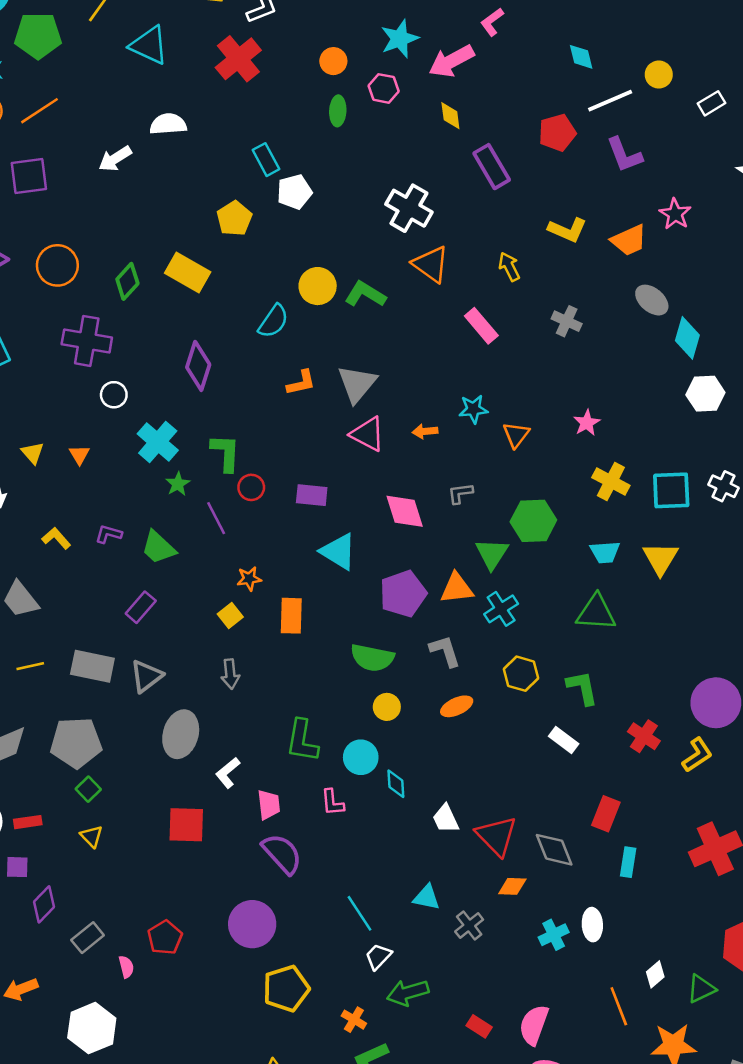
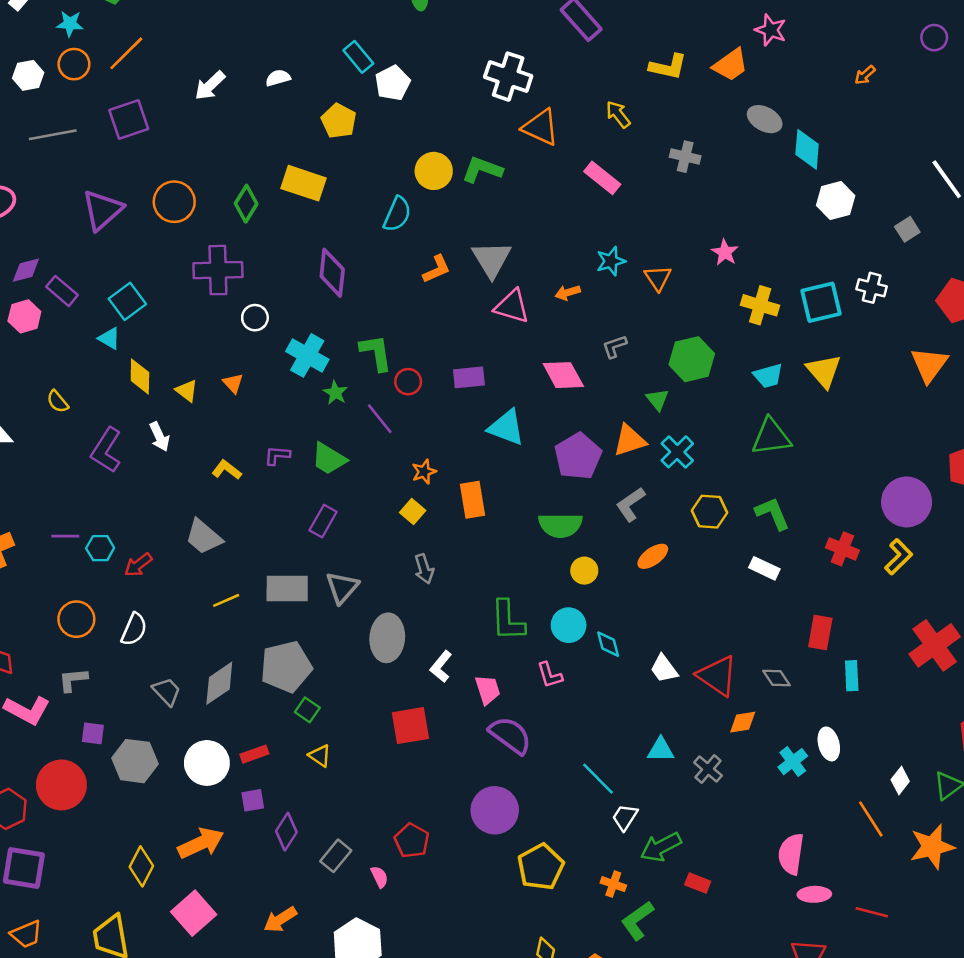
white semicircle: (168, 124) -> (278, 78), moved, size x0.7
green triangle: (492, 554) -> (657, 400), size x0.7
gray L-shape: (445, 651) -> (630, 504), turned -96
gray diamond: (554, 850) -> (776, 678), size x0.7
red rectangle: (479, 1026) -> (698, 883), moved

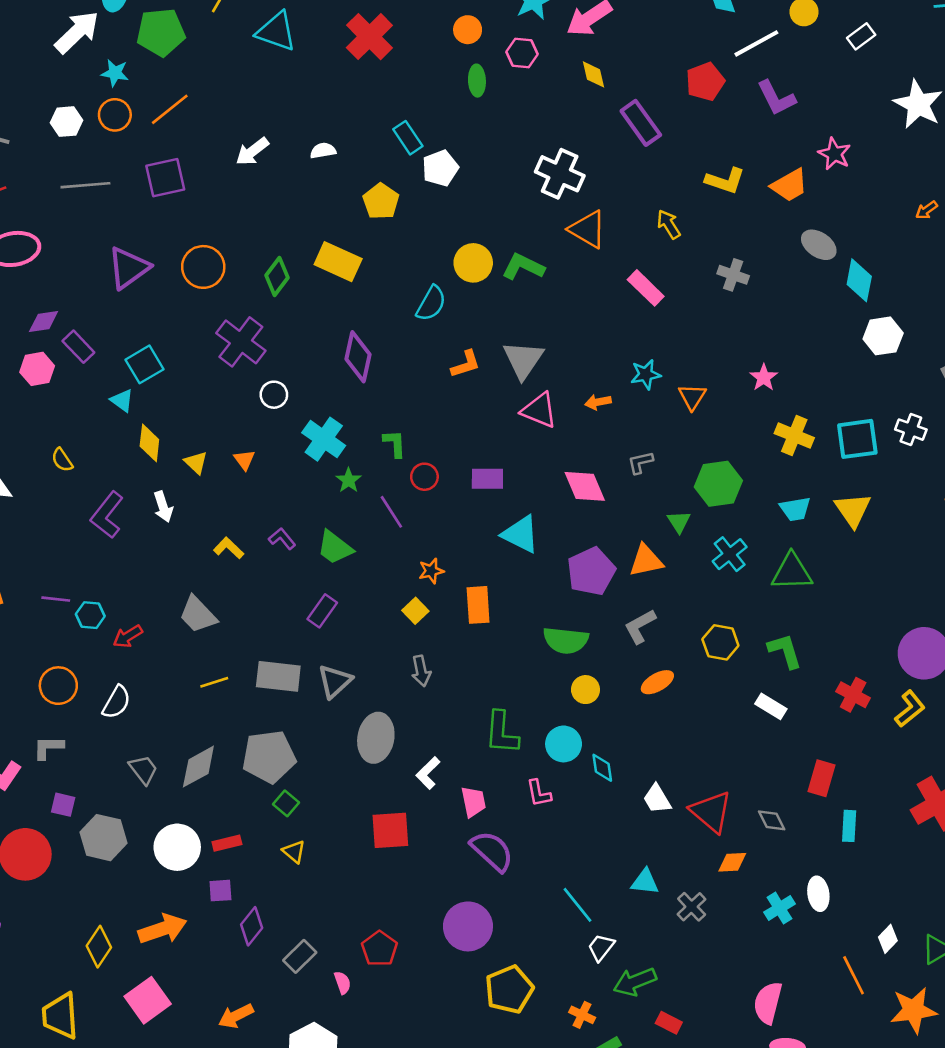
purple cross: (218, 270) -> (241, 342), turned 33
green L-shape: (376, 353) -> (395, 444), size x0.7
cyan cross: (677, 452) -> (730, 554), moved
purple L-shape: (277, 455) -> (282, 539), turned 40

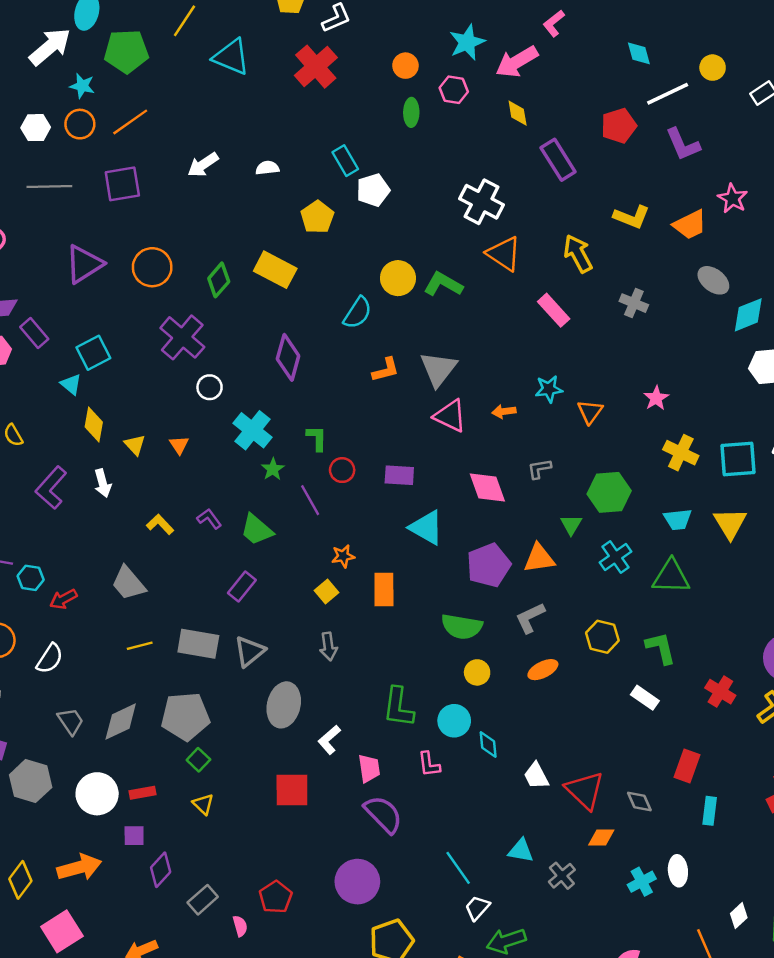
yellow arrow: (669, 224) -> (578, 254), size x1.4
cyan diamond: (859, 280) -> (748, 315), turned 54

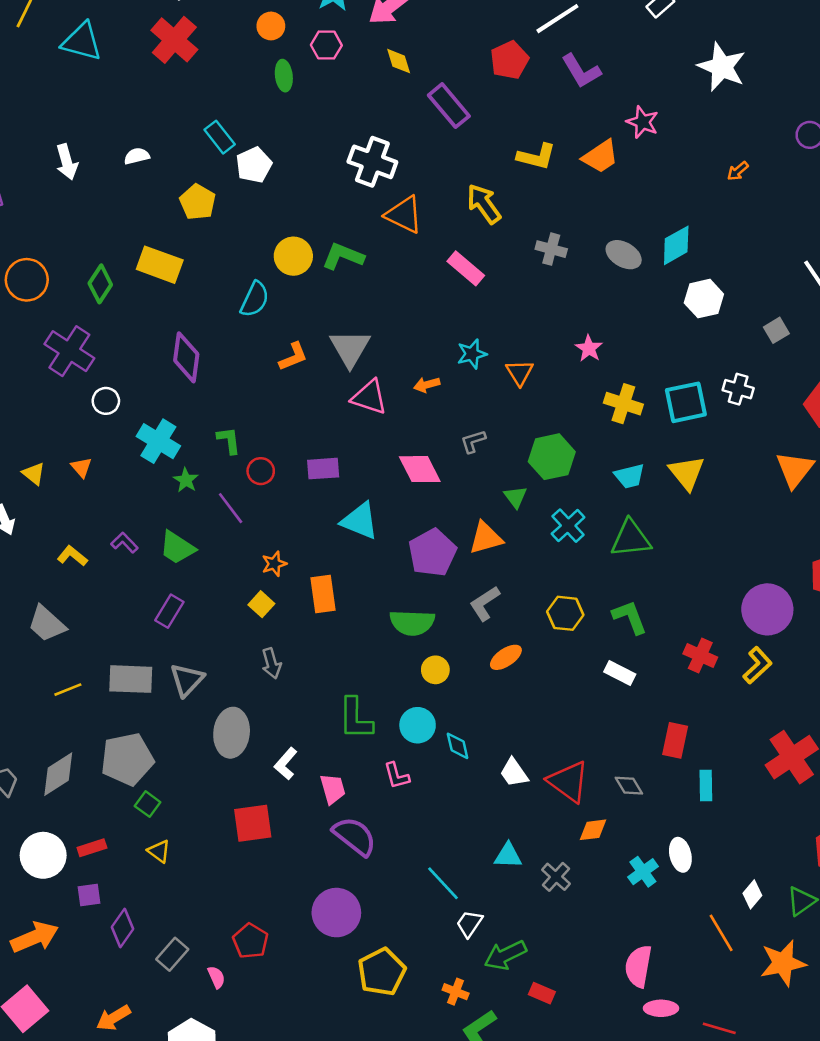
white arrow: (203, 165) -> (67, 162), turned -64
gray ellipse: (713, 280) -> (624, 255), moved

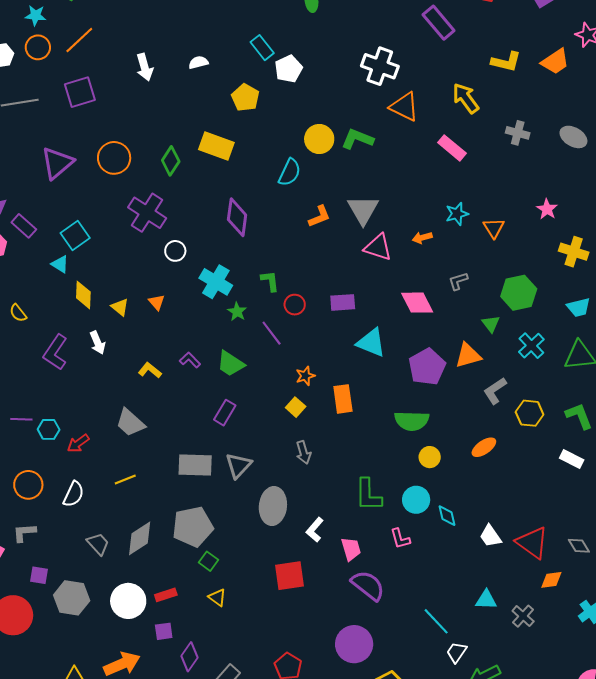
gray L-shape: (485, 603) -> (495, 391), moved
yellow line: (68, 690) -> (125, 480), moved

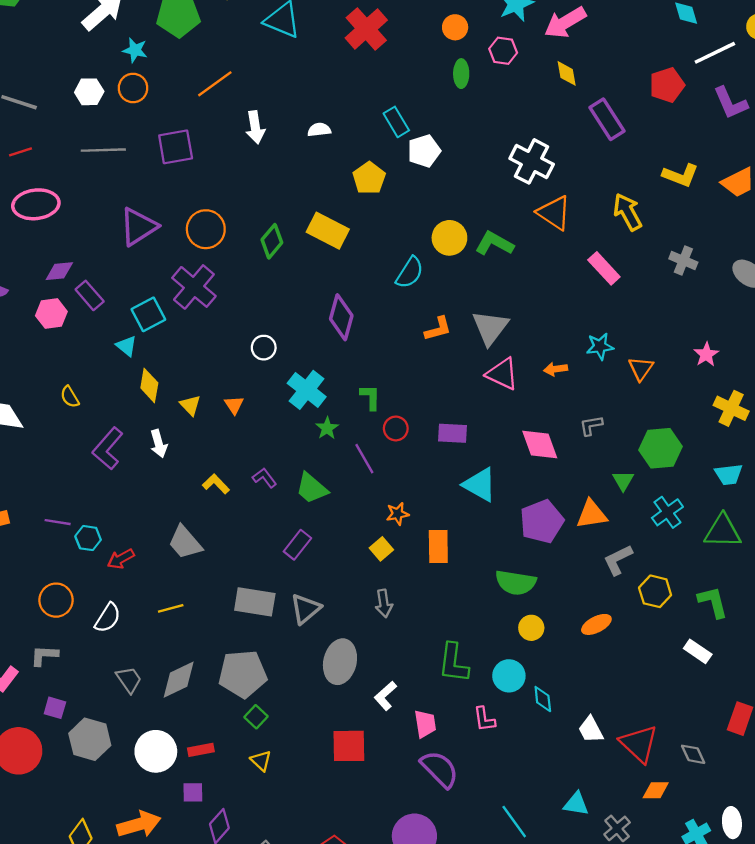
orange line: (79, 40) -> (215, 84), moved
purple cross: (147, 213) -> (194, 287), moved

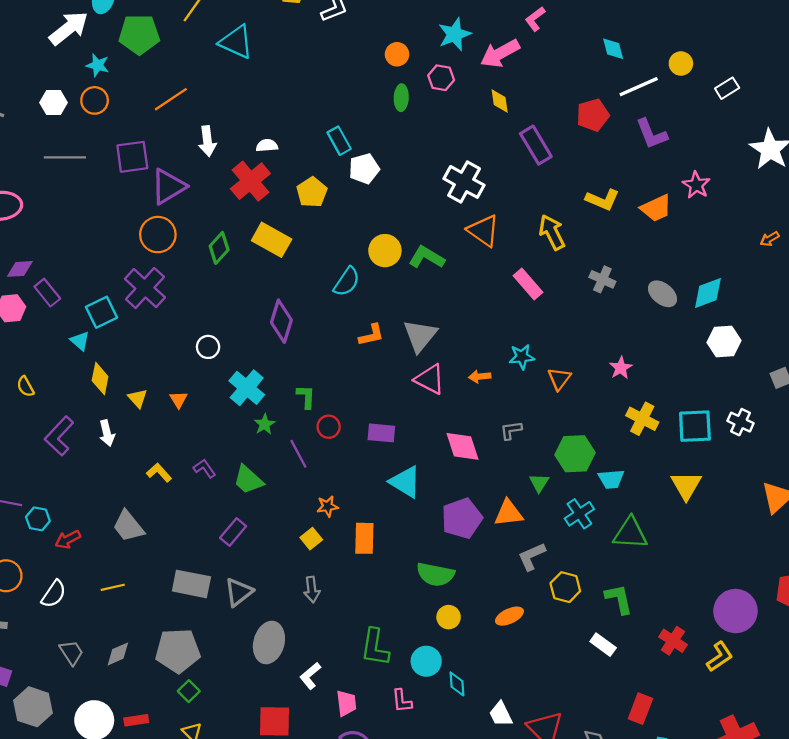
red cross: (366, 29) -> (250, 181), moved
purple triangle: (138, 227) -> (168, 186), moved
cyan trapezoid: (729, 475) -> (611, 479), moved
gray diamond: (179, 680) -> (118, 654), size x0.7

